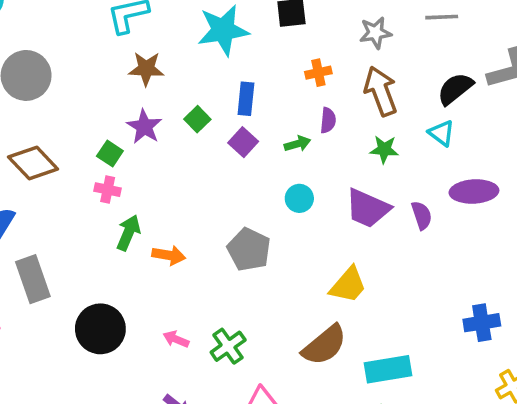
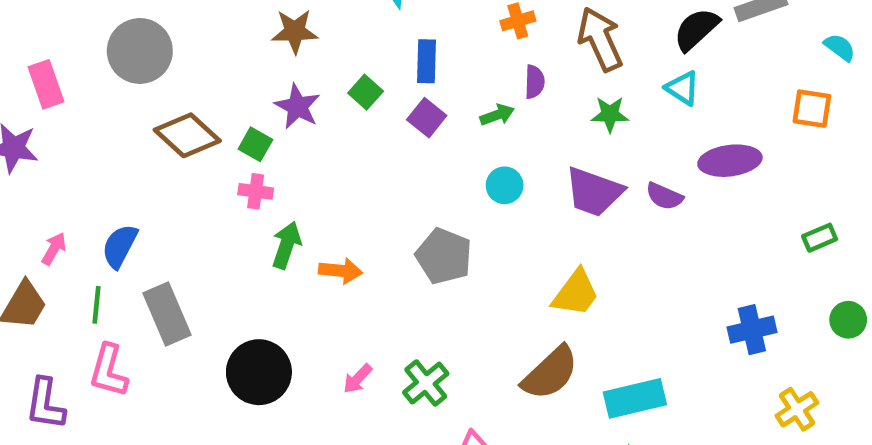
brown diamond: (33, 163) -> (187, 135), moved
purple semicircle: (422, 215) -> (664, 196), turned 136
pink arrow: (176, 339) -> (358, 379), turned -65

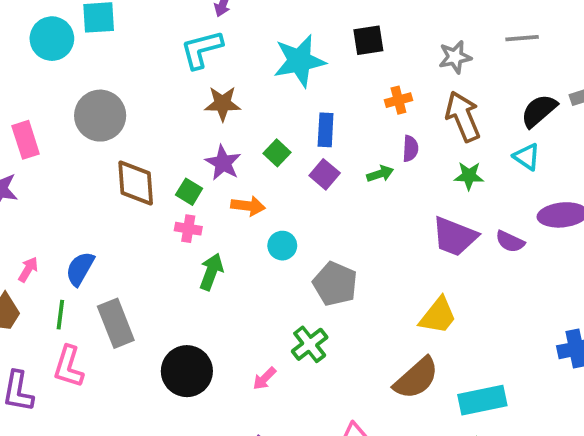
brown diamond: (187, 135) -> (136, 183), turned 42
cyan circle: (505, 185) -> (282, 246), moved
orange arrow: (341, 271) -> (248, 206), moved
green cross: (426, 383) -> (310, 344), moved

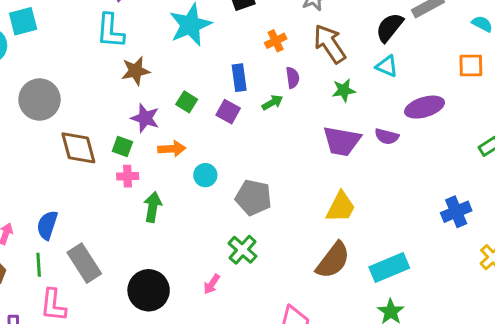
cyan L-shape: (202, 49) -> (110, 31), turned -60
blue rectangle: (326, 130) -> (239, 78), moved

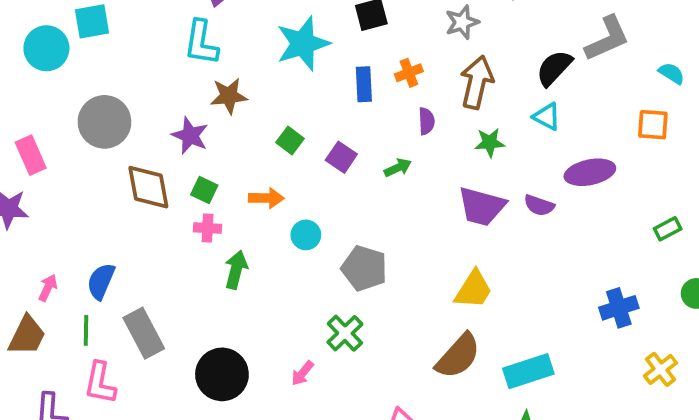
brown arrow: (330, 44) -> (477, 82), turned 42
blue rectangle: (239, 78) -> (364, 84), moved
green arrow: (272, 102) -> (398, 168), moved
purple star: (145, 118) -> (190, 136), moved

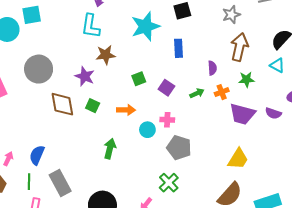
orange cross: (409, 73) -> (222, 92), moved
green square: (290, 140) -> (139, 79), turned 32
pink cross: (208, 228) -> (167, 120), moved

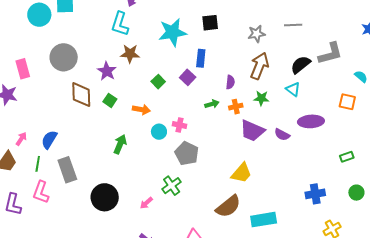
green square: (139, 79) -> (158, 82), turned -32
purple square: (166, 88) -> (188, 77), moved

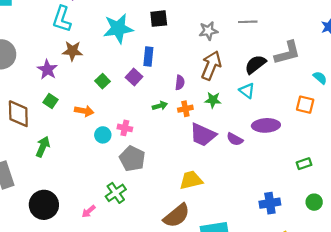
brown diamond: (81, 95) -> (18, 114), moved
green arrow: (120, 144) -> (43, 147), moved
yellow trapezoid: (241, 173) -> (191, 180), turned -145

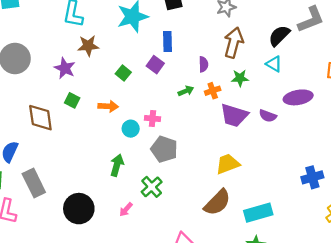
green arrow: (43, 147) -> (117, 165), moved

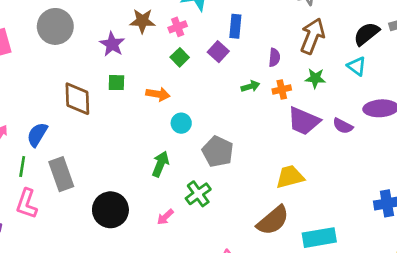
green square: (72, 100) -> (116, 83), turned -32
pink cross: (152, 118) -> (178, 27), moved, turned -32

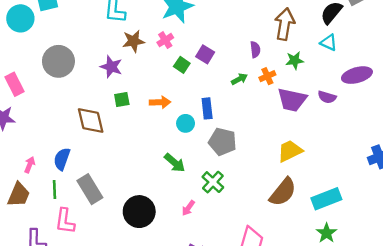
blue rectangle: (235, 26) -> (207, 108), moved
green square: (180, 57) -> (182, 65), moved
green arrow: (160, 164) -> (175, 163), turned 120

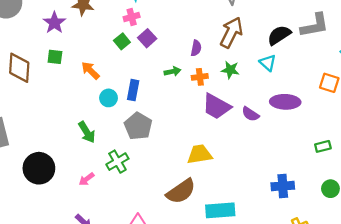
pink cross: (165, 40) -> (132, 17), moved
orange arrow: (160, 102) -> (90, 71), turned -150

